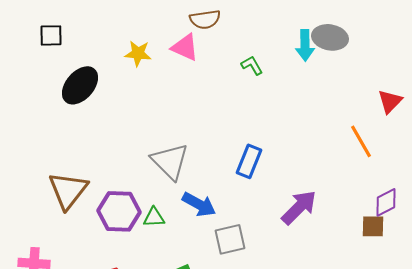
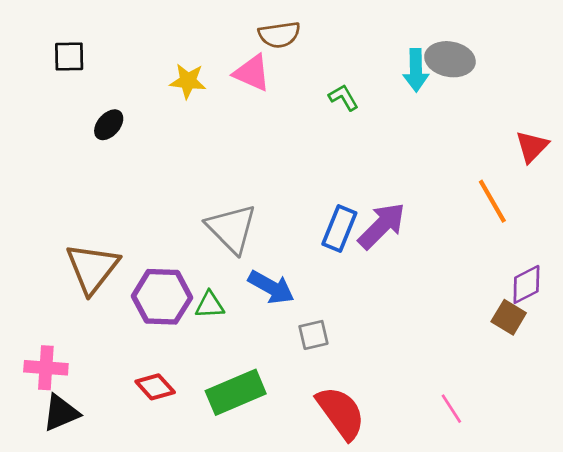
black ellipse: (80, 85) -> (109, 125), size x0.6
purple arrow: (299, 207) -> (382, 226), moved
brown square: (373, 226) -> (509, 317), turned 30
gray square: (230, 239) -> (313, 335), size x0.7

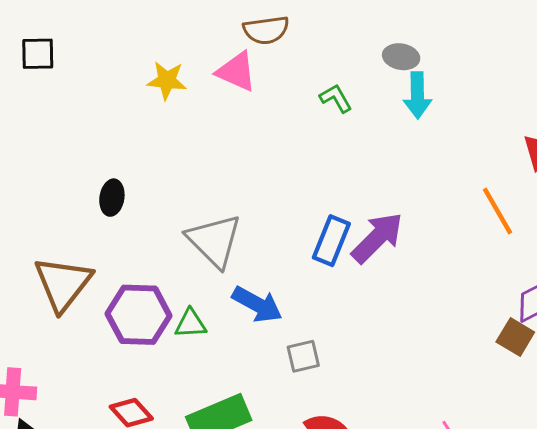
gray ellipse: (450, 59) -> (401, 57), moved, size x0.7
cyan arrow: (416, 70) -> (417, 95), moved
black ellipse: (109, 125) -> (112, 198), moved, turned -32

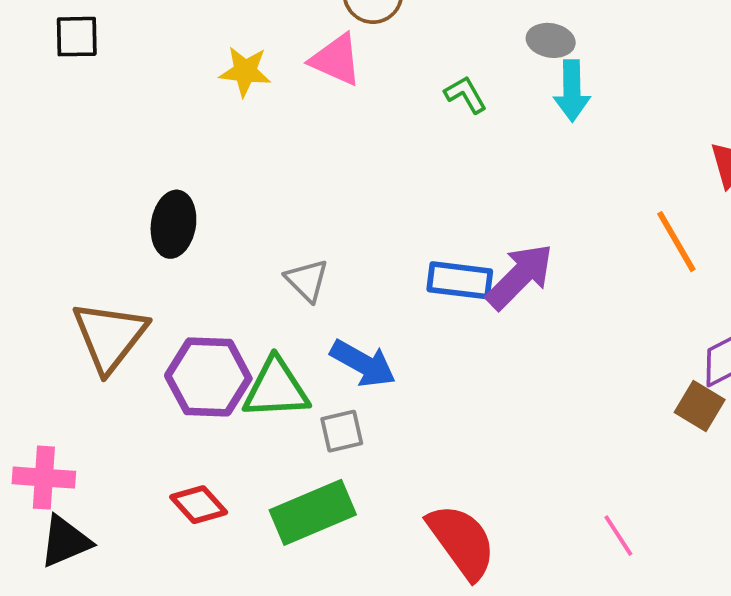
black ellipse: (112, 198) -> (173, 224), size x1.4
gray triangle: (214, 241) -> (307, 280), size x0.6
blue rectangle: (331, 241) -> (460, 280), turned 75
green triangle: (191, 324) -> (276, 389), size x1.6
gray square: (303, 356) -> (342, 431), moved

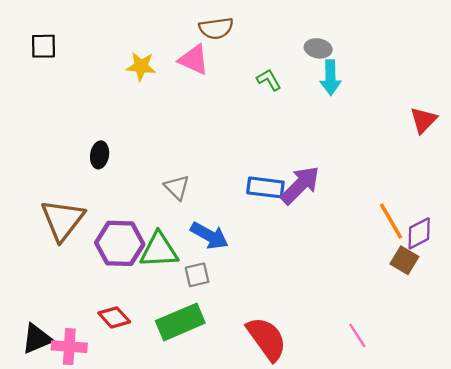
black ellipse: (173, 224) -> (100, 155), size x0.7
orange line: (676, 242) -> (391, 221), moved
pink cross: (44, 478) -> (69, 347), moved

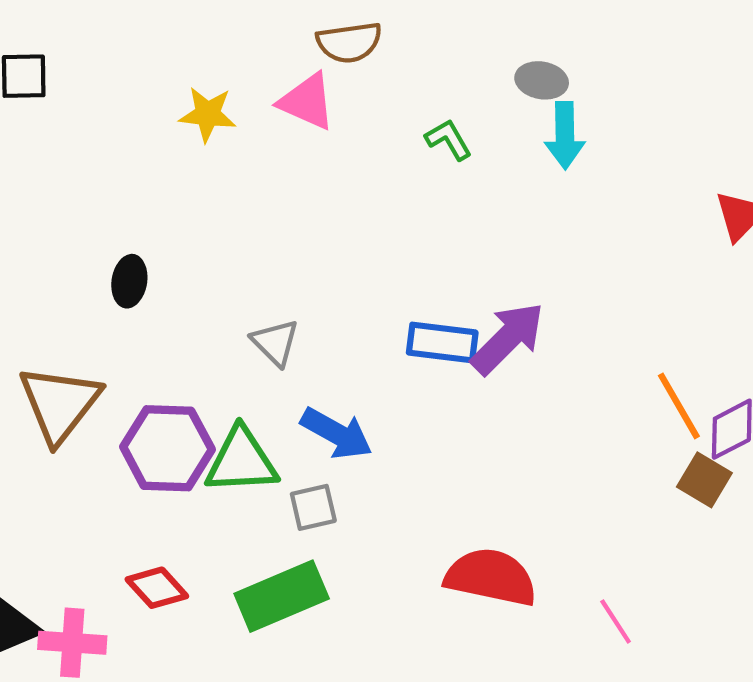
red semicircle: (267, 339) -> (491, 577), moved, turned -42

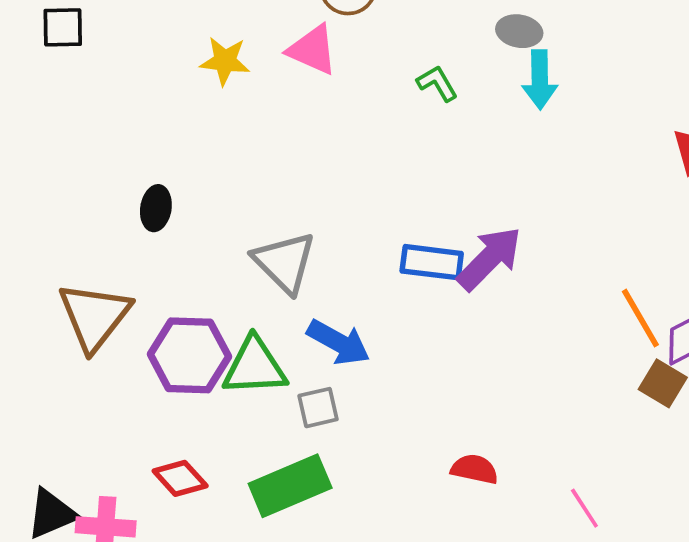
gray triangle: (275, 343) -> (284, 262), size x1.5
red semicircle: (491, 577) -> (475, 469), size x0.6

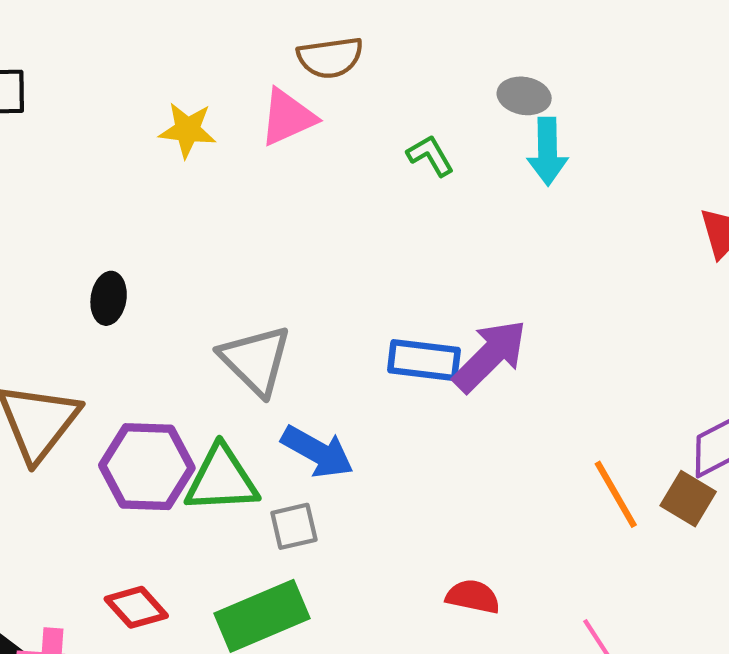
pink triangle: (312, 50) -> (288, 117), turned -48
orange line: (640, 318) -> (616, 494), moved

